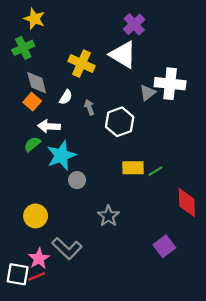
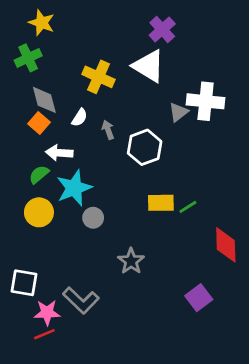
yellow circle: (36, 216) -> (39, 212), moved
pink star: (39, 259) -> (47, 313), turned 30
white square: (18, 274) -> (24, 283), moved

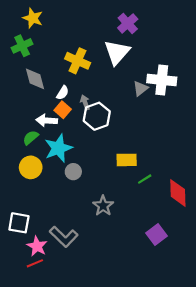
white triangle: (149, 66) -> (117, 52), turned 40
orange square: (39, 123) -> (63, 110), moved
white hexagon: (145, 147) -> (97, 116), moved
green line: (188, 207) -> (145, 179), moved
pink star: (47, 313) -> (37, 246), turned 30

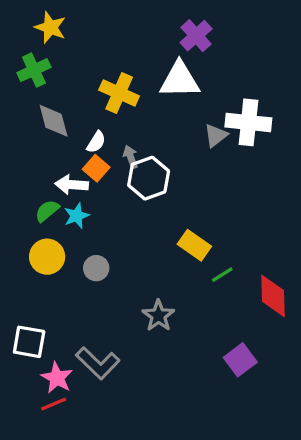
white triangle: (117, 52) -> (180, 80), turned 48
cyan star: (58, 148) -> (77, 216), moved, size x0.6
yellow rectangle: (127, 160) -> (194, 245), turned 36
gray circle: (73, 172) -> (96, 268), moved

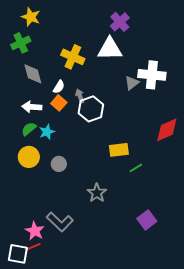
white arrow: (72, 185) -> (32, 107), moved
yellow rectangle: (194, 245) -> (119, 150), turned -42
red diamond: (273, 296) -> (167, 130), moved, turned 68
white square: (29, 342) -> (18, 254), moved

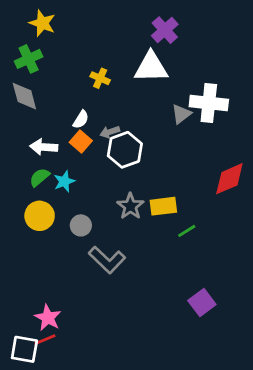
yellow cross: (73, 57) -> (100, 78), size x0.6
gray diamond: (33, 74) -> (24, 96), moved
gray arrow: (80, 96) -> (110, 132), turned -88
gray star: (97, 193) -> (130, 206), moved
gray L-shape: (60, 222) -> (107, 260), moved

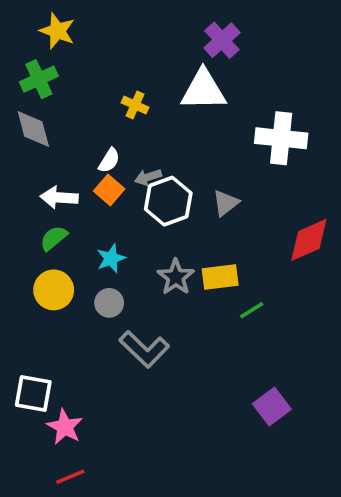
gray triangle: (181, 114) -> (226, 203), moved
cyan star: (64, 181) -> (111, 258), moved
red line: (45, 340) -> (70, 477), moved
white square: (24, 349) -> (33, 394), moved

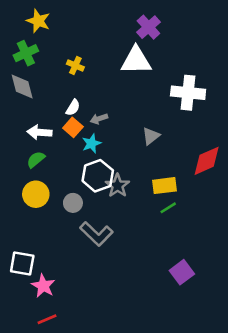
yellow cross: (135, 105) -> (75, 65), moved
white hexagon: (168, 201) -> (98, 176), moved
cyan star: (111, 258) -> (91, 143), moved
yellow rectangle: (220, 277) -> (165, 186), moved

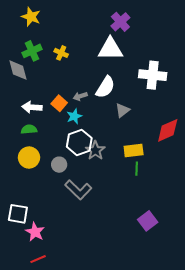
green cross: (26, 53) -> (32, 51), moved
white semicircle: (73, 108) -> (105, 87), moved, size x1.6
green semicircle: (36, 160) -> (29, 129), turned 35
green line: (168, 208) -> (137, 169), turned -56

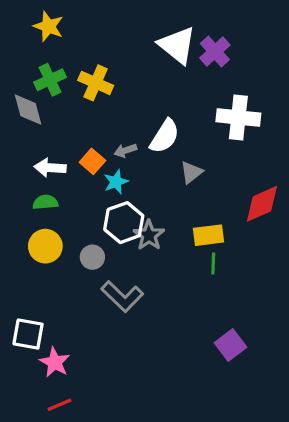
purple cross: (120, 22) -> (215, 52), moved
white triangle: (110, 49) -> (177, 45), moved, turned 40
yellow cross: (61, 53) -> (96, 83), size x1.5

